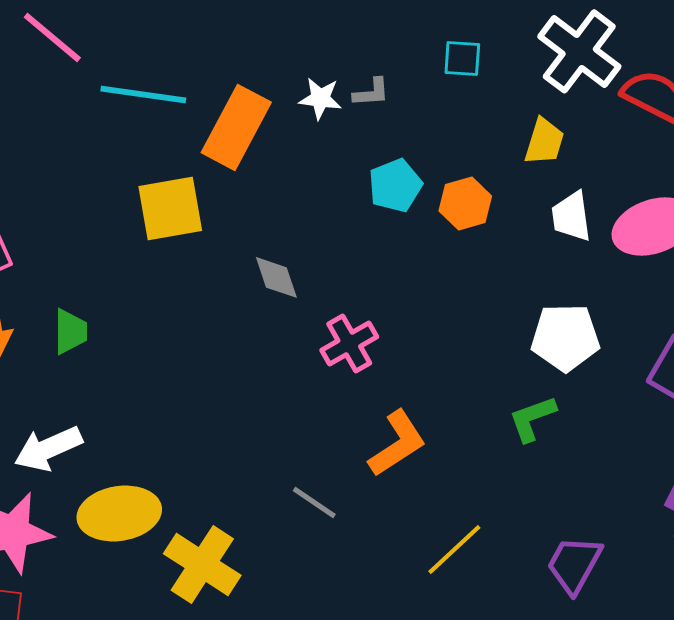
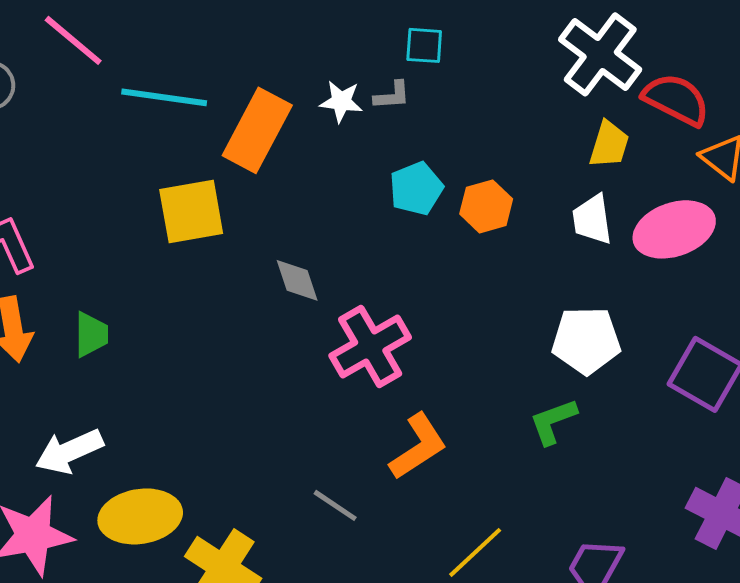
cyan square: (462, 58) -> (424, 45), moved
yellow trapezoid: (544, 141) -> (609, 144), moved
pink cross: (349, 343) -> (370, 346), size x1.4

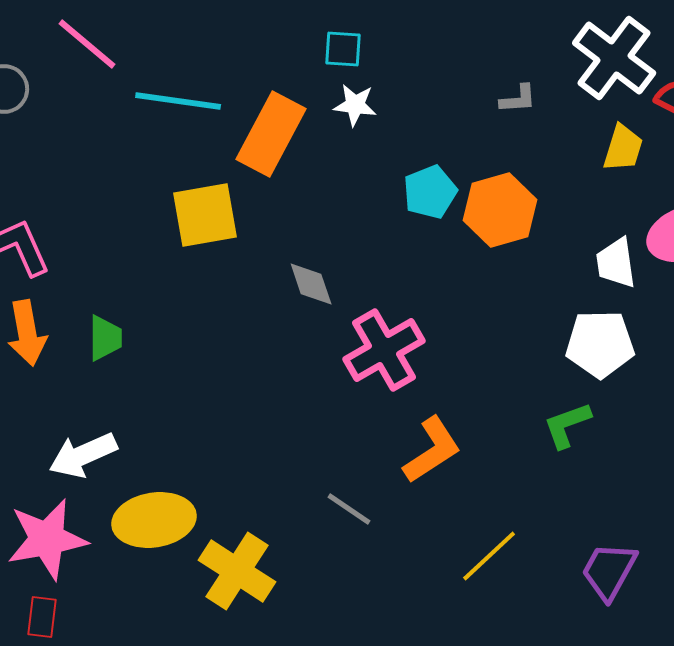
cyan square: (424, 45) -> (343, 49), moved
gray L-shape: (392, 95) -> (518, 99), moved
orange hexagon: (486, 206) -> (500, 210), size x1.4
white trapezoid: (592, 219) -> (616, 263), moved

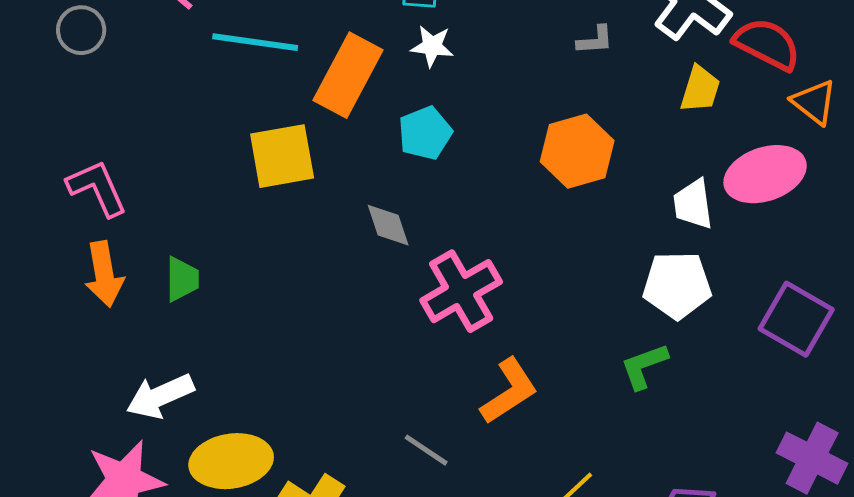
cyan pentagon: (430, 192) -> (425, 133), moved

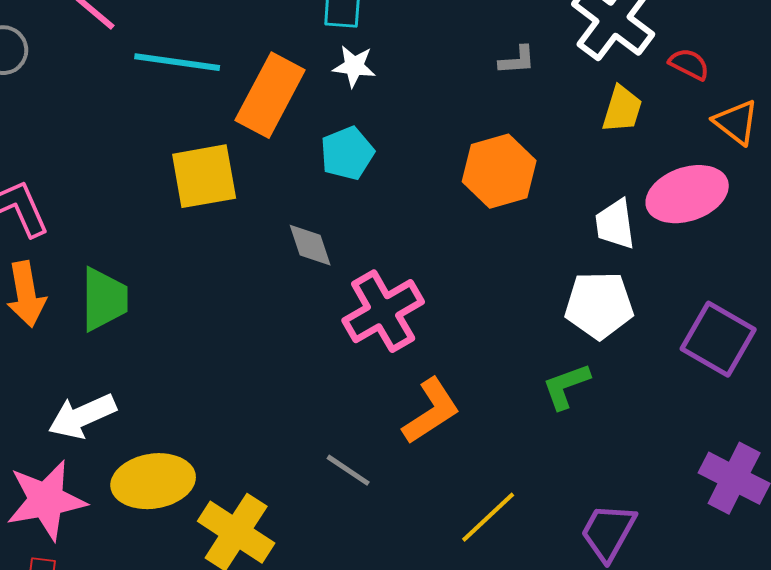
red semicircle: (767, 44) -> (689, 64), size x0.6
green trapezoid: (182, 279) -> (104, 299), size x1.4

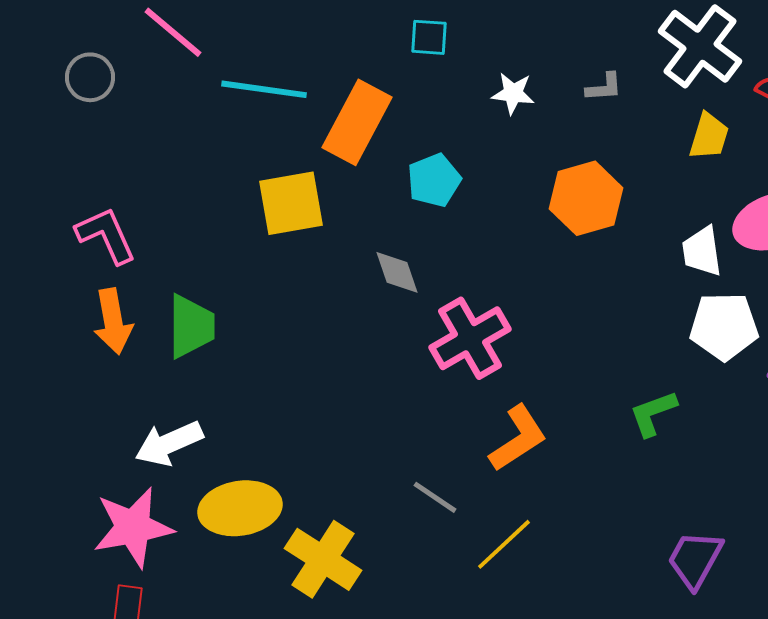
white star: (354, 66) -> (513, 93), moved
white pentagon: (599, 305) -> (724, 326), moved
yellow line: (488, 517) -> (504, 544), moved

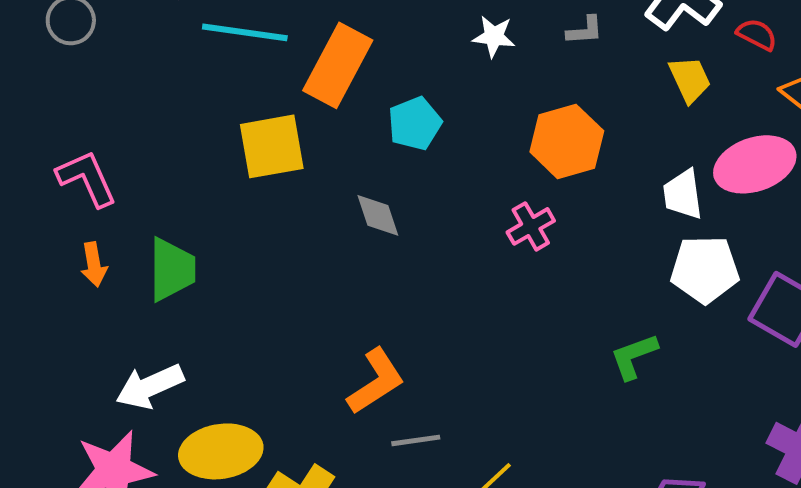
yellow trapezoid: (709, 136) -> (690, 79), turned -42
orange arrow: (113, 321) -> (94, 264), size x0.7
pink cross: (470, 338) -> (531, 226), moved, size x0.6
orange L-shape: (518, 438) -> (376, 381), moved
gray line: (435, 497) -> (416, 440), turned -42

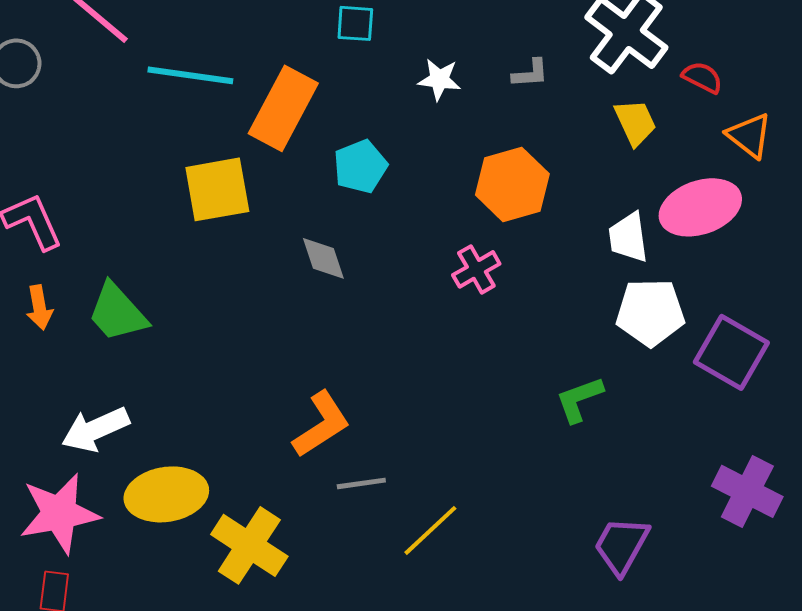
green trapezoid: (172, 269) -> (117, 312), turned 138

